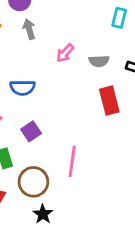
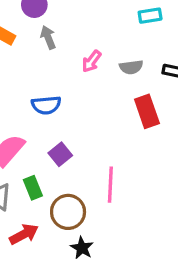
cyan rectangle: (119, 18) -> (150, 16), turned 72

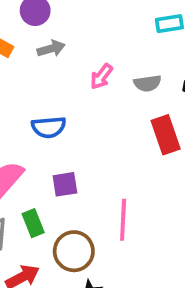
gray arrow: (48, 37) -> (51, 49), turned 95
purple square: (60, 154) -> (65, 184), turned 30

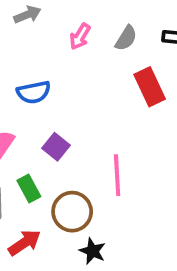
gray semicircle: (147, 83) -> (126, 38), turned -44
purple square: (65, 184) -> (56, 147), turned -36

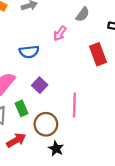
pink arrow: (80, 36) -> (60, 33), moved
gray semicircle: (126, 38) -> (83, 14), moved

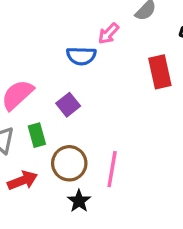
blue semicircle: (29, 52) -> (81, 56), moved
pink line: (74, 105) -> (112, 169), moved

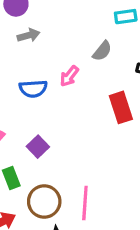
blue semicircle: (81, 56) -> (33, 89), moved

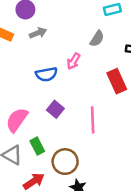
purple square: (38, 147) -> (55, 109), moved
pink line: (85, 203) -> (93, 120), moved

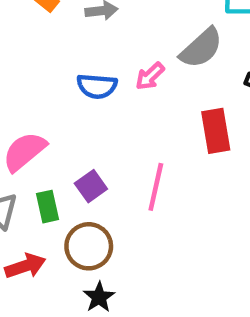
gray semicircle: (97, 39) -> (201, 48), size x1.5
purple square: (55, 109) -> (91, 186), moved

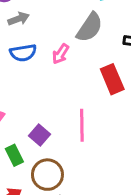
blue semicircle: (97, 86) -> (23, 53), moved

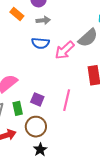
pink arrow: (61, 54) -> (65, 50), size x1.5
purple square: (39, 135) -> (37, 99), turned -32

